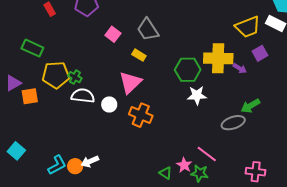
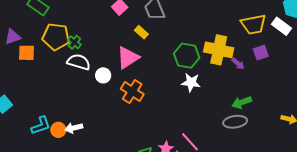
gray ellipse: (233, 123) -> (235, 122), moved

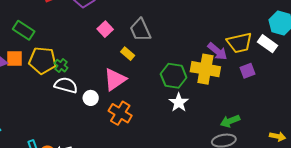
orange square: (26, 53) -> (14, 58), moved
purple arrow: (238, 64) -> (217, 51), moved, size x1.5
white star: (191, 82) -> (179, 102), turned 30

